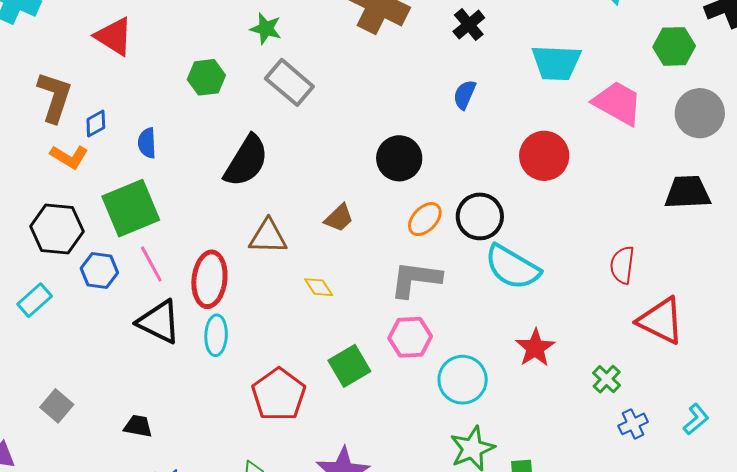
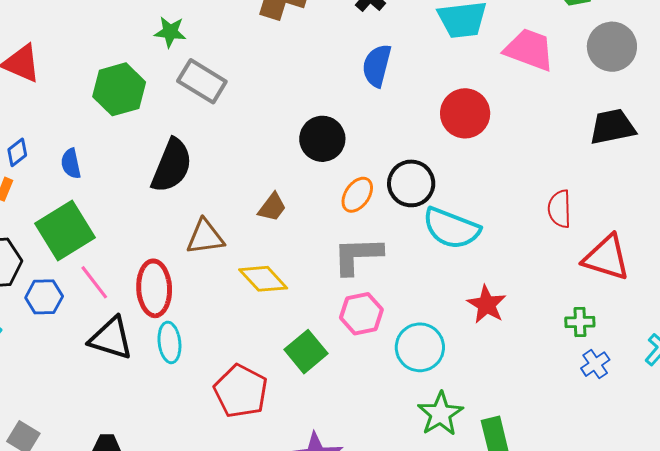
green hexagon: (206, 77) -> (119, 89), size x1.4
blue semicircle: (465, 95) -> (377, 66), size x1.4
yellow diamond: (319, 287) -> (263, 279), size x1.6
green cross: (607, 379) -> (580, 322), moved, turned -36

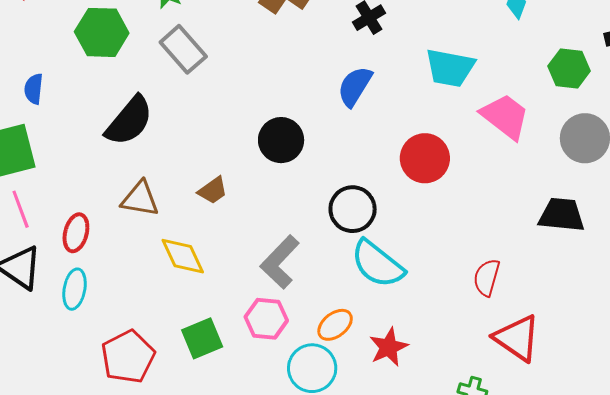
orange ellipse: (357, 195) -> (335, 325), moved
gray L-shape: (358, 256) -> (280, 262), turned -62
red ellipse: (154, 288) -> (76, 233), size x0.7

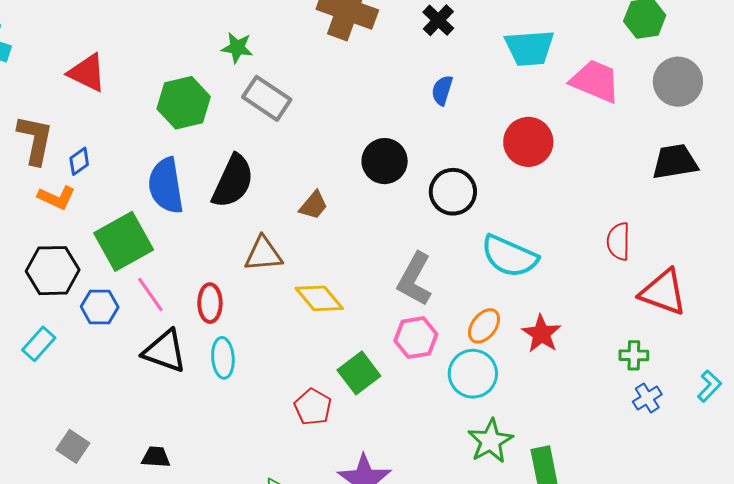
blue semicircle: (355, 86) -> (442, 90), size x0.7
blue semicircle: (34, 89) -> (166, 186), moved, size x1.8
brown trapezoid: (213, 190) -> (314, 205), moved
black circle: (353, 209) -> (453, 192), moved
red pentagon: (128, 357) -> (313, 407), moved, size x0.7

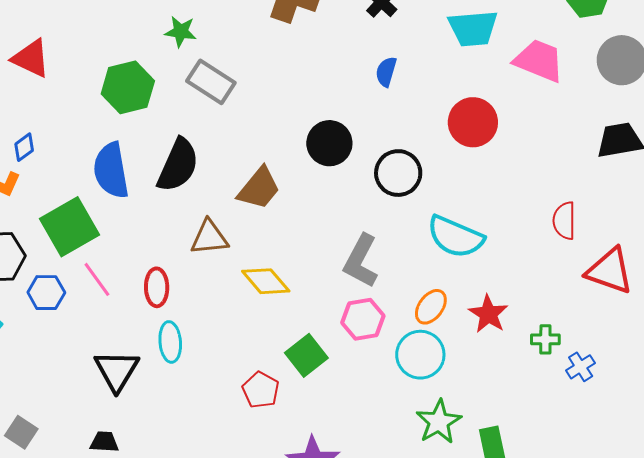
brown trapezoid: (314, 205) -> (259, 188), size x1.5
black triangle: (165, 351) -> (117, 371), moved, turned 42
green cross: (634, 355) -> (545, 339), moved
blue cross: (647, 398) -> (581, 367), moved

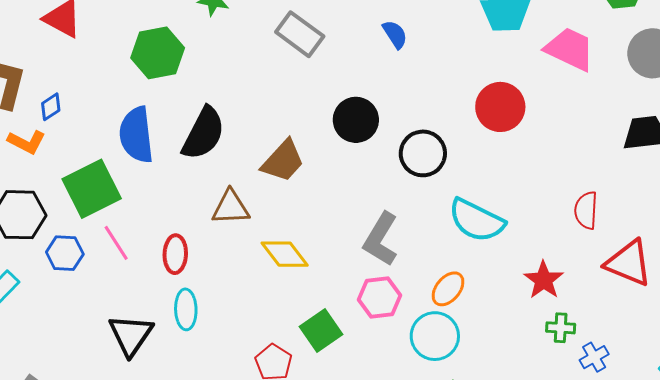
blue semicircle: (386, 72) -> (395, 34), moved, turned 128
gray rectangle: (211, 82) -> (300, 34), moved
red star: (488, 314) -> (544, 280), moved

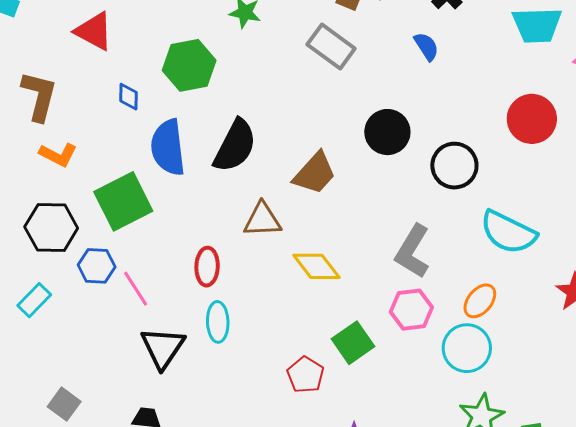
blue diamond: (51, 107) -> (129, 97), moved, turned -56
pink line: (116, 243) -> (136, 289), moved

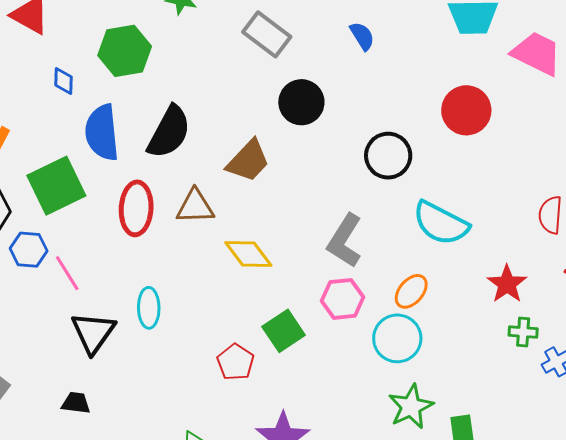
black circle: (387, 132) -> (301, 102), moved
red ellipse: (207, 267) -> (136, 208), moved, size x1.4

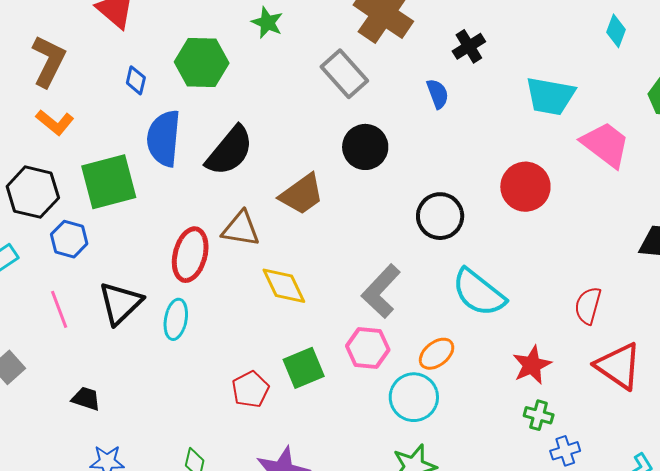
red ellipse: (136, 208) -> (190, 255), moved
pink line: (67, 273) -> (59, 309), moved
black triangle: (93, 333) -> (120, 303), moved

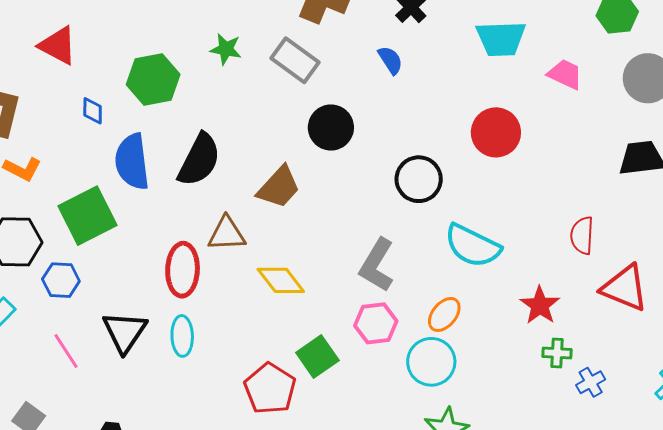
green star: (267, 23) -> (226, 49), moved
pink trapezoid: (605, 144) -> (565, 74), size x0.7
red pentagon: (251, 389) -> (270, 389), size x1.4

